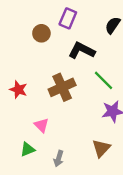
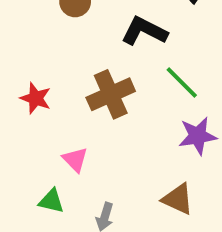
brown triangle: (101, 148) -> (178, 199), turned -48
green triangle: (28, 149) -> (51, 201), turned 35

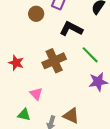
brown triangle: (178, 199) -> (71, 116), moved

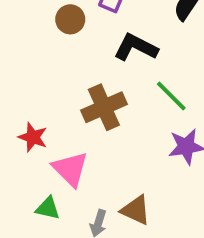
red star: (16, 63) -> (33, 137), moved
pink triangle: (36, 94) -> (70, 169), size x1.5

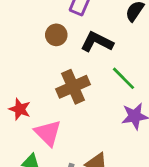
brown circle: (70, 19) -> (56, 35), moved

